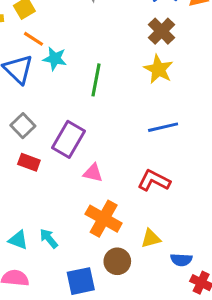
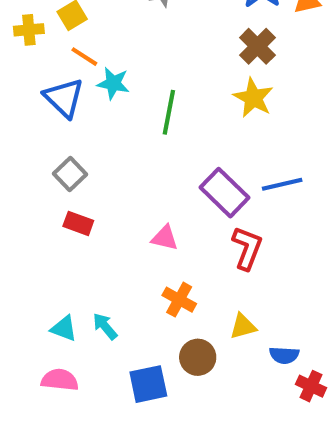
blue line: (163, 127) -> (282, 184), moved
purple rectangle: (69, 139) -> (224, 193), moved, turned -76
red L-shape: (154, 181) -> (247, 248), turned 84
orange cross: (104, 219) -> (179, 300), size x0.7

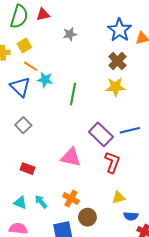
yellow star: (253, 98) -> (115, 87), turned -30
red rectangle: (78, 223) -> (27, 169), moved
pink triangle: (165, 238) -> (71, 157), size x1.5
orange cross: (179, 300) -> (71, 199), moved
yellow triangle: (243, 326) -> (118, 197), moved

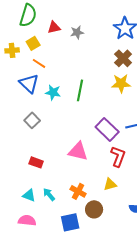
red triangle: (43, 14) -> (54, 27), moved
cyan star: (45, 80) -> (53, 92), moved
yellow triangle: (118, 197) -> (110, 184), moved

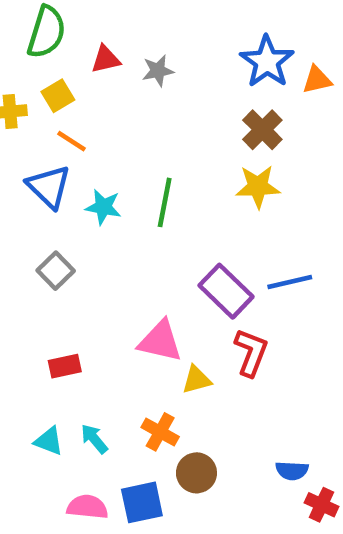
red rectangle: (36, 162) -> (65, 366), turned -32
yellow triangle: (110, 184) -> (196, 380), moved
pink semicircle: (27, 220) -> (87, 507), moved

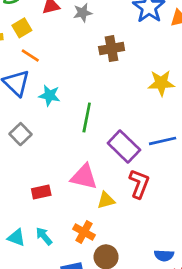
brown cross: (262, 130) -> (112, 49), moved, turned 35
yellow star: (258, 187) -> (161, 83), moved
green line: (165, 202) -> (87, 118), moved
red rectangle: (65, 366) -> (41, 192), moved

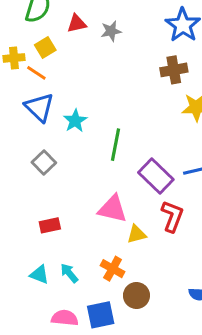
brown cross: (112, 49) -> (174, 70), moved
orange line: (30, 55) -> (36, 73), moved
cyan star: (49, 95) -> (75, 121), turned 30
red rectangle: (41, 192) -> (50, 225), moved

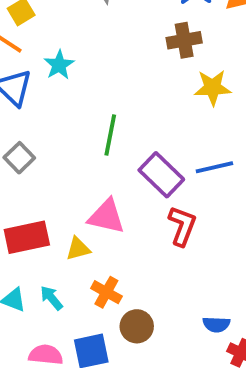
cyan star: (75, 121) -> (59, 65), moved
red rectangle: (50, 225) -> (27, 237), size x1.6
yellow triangle: (136, 234) -> (78, 249), moved

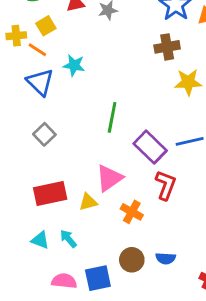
cyan star: (59, 65) -> (74, 65), turned -30
pink triangle: (106, 216) -> (109, 178), turned -48
orange cross: (106, 292) -> (132, 212), moved
blue semicircle: (216, 324) -> (166, 258), moved

